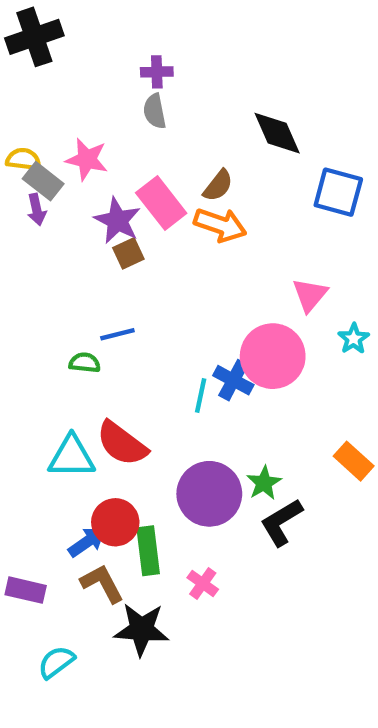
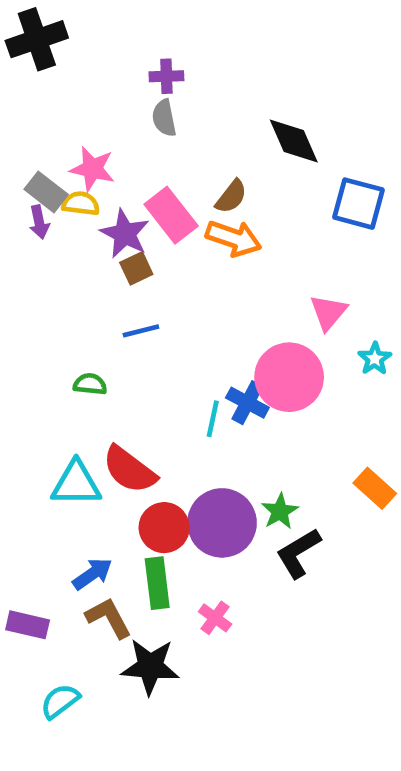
yellow semicircle: (23, 159) -> (81, 204), moved
blue line: (117, 334) -> (141, 331), moved
red circle: (115, 522) -> (164, 528), moved

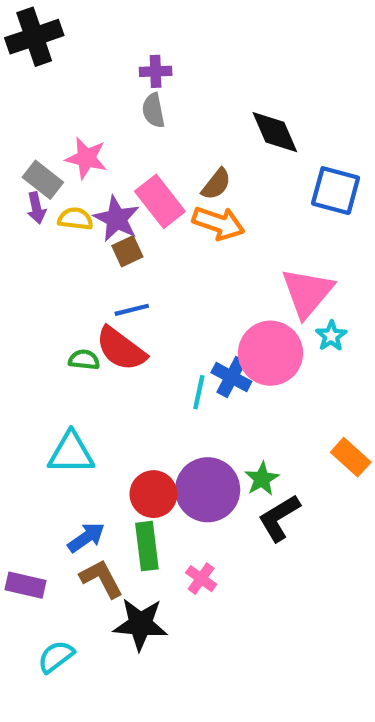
yellow semicircle: (81, 204) -> (75, 219), moved
pink triangle: (328, 312) -> (307, 292), size x1.5
cyan star: (375, 359) -> (331, 336), moved
red semicircle: (129, 470) -> (121, 349), moved

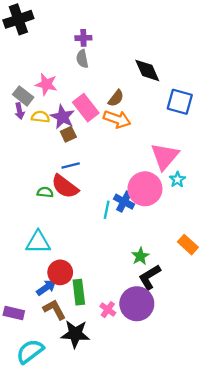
purple circle: (208, 490) -> (137, 304), moved
red circle: (153, 494) -> (60, 272), moved
cyan semicircle: (56, 657) -> (30, 351), size x1.4

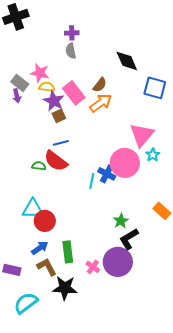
yellow semicircle: (40, 117) -> (47, 87), moved
orange arrow: (117, 119) -> (101, 103), turned -55
red circle: (60, 272) -> (45, 221), moved

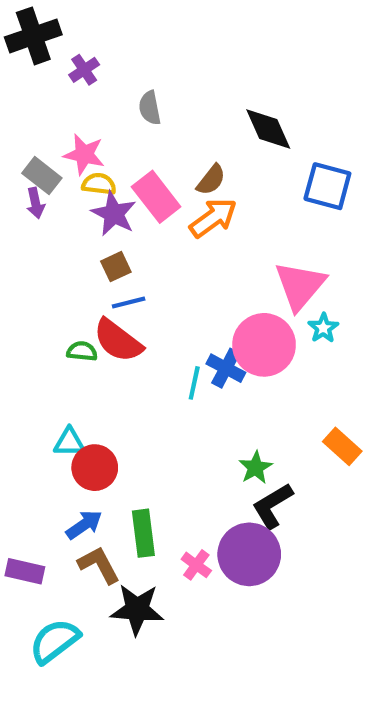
purple cross: (72, 33) -> (84, 70), moved, turned -32
brown square: (59, 116) -> (116, 267), moved
cyan triangle: (33, 209) -> (69, 442), size x0.7

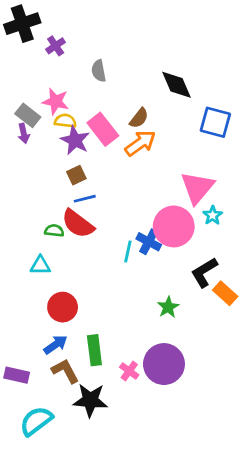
cyan triangle: (69, 442) -> (40, 265), moved
black L-shape: (272, 506) -> (204, 272), moved

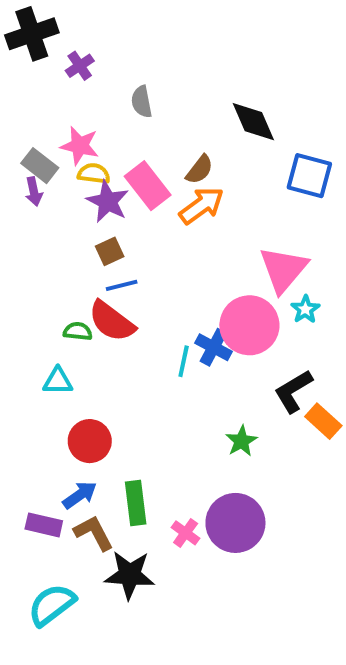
purple rectangle: (17, 375) -> (44, 525), moved

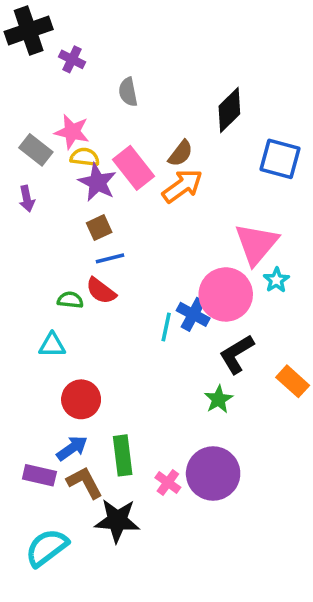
purple cross: (80, 66) -> (72, 59), turned -30
black diamond: (253, 122) -> (229, 110), turned 69
purple arrow: (34, 192) -> (27, 199), moved
red semicircle: (112, 321) -> (101, 291), size x0.7
black L-shape: (293, 391) -> (237, 354), moved

